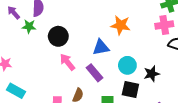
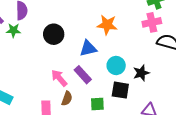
black circle: (58, 36) -> (54, 34), moved
pink arrow: (67, 62) -> (59, 78), moved

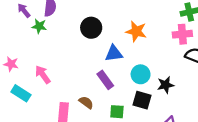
black circle: (54, 34) -> (91, 28), moved
pink arrow: (59, 78) -> (43, 75), moved
brown semicircle: (67, 98) -> (86, 102), turned -80

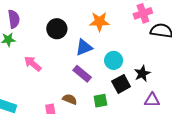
pink arrow: (43, 75) -> (33, 64), moved
black star: (166, 85) -> (142, 74), moved
black square: (142, 100) -> (121, 84), turned -30

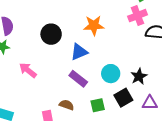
cyan circle: (114, 60) -> (111, 74), moved
black square: (121, 84) -> (123, 98), moved

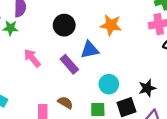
cyan circle: (111, 74) -> (109, 84), moved
purple rectangle: (78, 79) -> (69, 64), moved

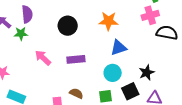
blue triangle: (90, 50) -> (119, 48), moved
purple rectangle: (69, 64) -> (76, 59), turned -48

